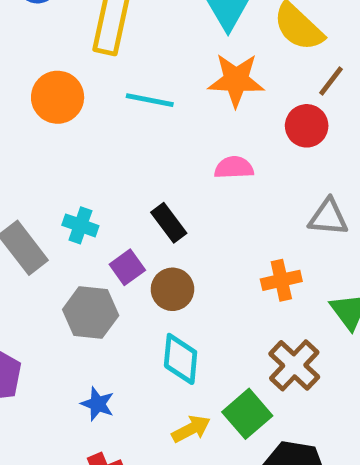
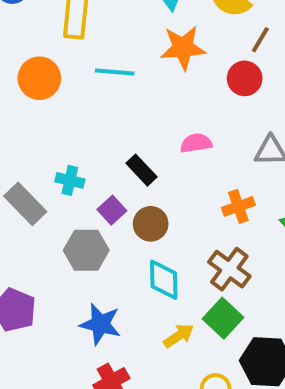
pink semicircle: (234, 168) -> (196, 143), moved
brown cross: (294, 365) -> (229, 269), moved
blue star: (98, 404) -> (100, 324), size x1.5

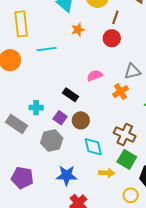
orange star: (183, 48) -> (78, 30), size x0.6
orange cross: (238, 206) -> (121, 92), moved
yellow arrow: (179, 336) -> (107, 173), turned 49

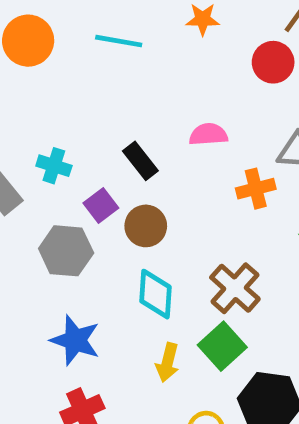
yellow arrow: (107, 173) -> (168, 362), turned 84

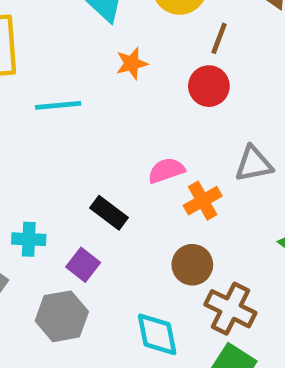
orange cross: (256, 189) -> (203, 201), moved
brown circle: (146, 226) -> (192, 265), moved

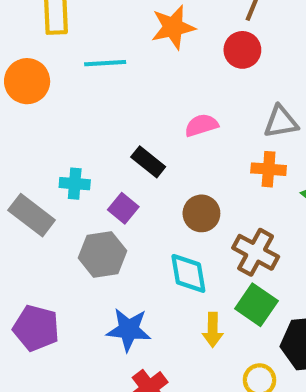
orange star: (132, 63) -> (173, 27), size x1.5
orange cross: (203, 201) -> (269, 169), moved, turned 32
brown circle: (192, 265) -> (201, 213), moved

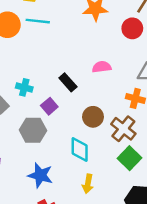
cyan line: (105, 63) -> (38, 21), moved
brown cross: (256, 252) -> (123, 129), moved
green square: (256, 305) -> (130, 158), moved

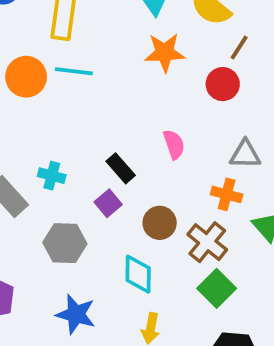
pink semicircle: (102, 67) -> (174, 144), turned 78
purple square: (49, 106) -> (108, 203), moved

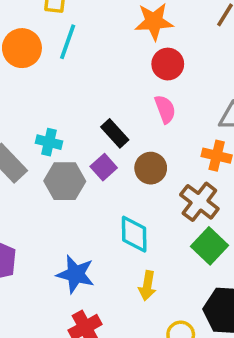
cyan line: (74, 71) -> (68, 42), turned -76
red circle: (223, 84) -> (168, 64), moved
brown circle: (160, 223) -> (151, 168), moved
gray hexagon: (65, 243) -> (65, 181), moved

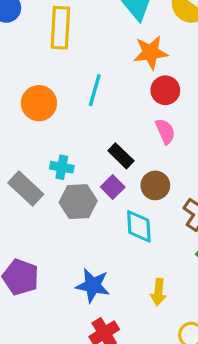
cyan line: (68, 42) -> (95, 90), moved
orange circle: (22, 48) -> (39, 103), moved
cyan diamond: (134, 234) -> (139, 226), moved

